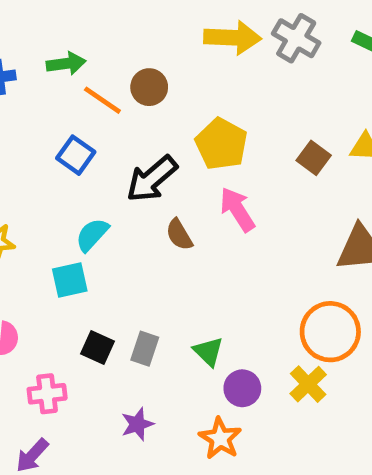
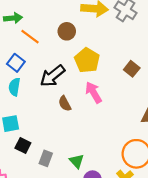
brown circle: (149, 87) -> (67, 31), moved
cyan semicircle: (92, 235) -> (14, 87), moved, turned -36
black square: (98, 348) -> (23, 146), moved

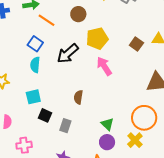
yellow pentagon: (87, 60) -> (97, 38), turned 30
brown semicircle: (65, 104) -> (78, 97), moved, turned 40
green triangle: (77, 161) -> (107, 124), moved

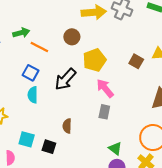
cyan square: (33, 97) -> (27, 139), moved, turned 35
brown semicircle: (78, 97) -> (67, 126), moved
gray rectangle: (65, 126) -> (104, 112), moved

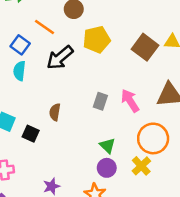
orange line: (39, 47) -> (44, 27), moved
brown square: (136, 61) -> (145, 47), size x1.5
pink arrow: (105, 88) -> (130, 101), moved

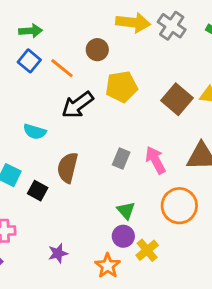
blue square: (20, 45) -> (29, 61), moved
cyan semicircle: (19, 71) -> (35, 132), moved, turned -84
brown semicircle: (55, 112) -> (67, 168), size x1.5
yellow cross: (141, 166) -> (147, 250), moved

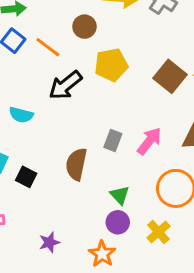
pink arrow: (156, 160) -> (149, 141), turned 68
brown semicircle: (67, 168) -> (76, 164), moved
yellow cross: (147, 250) -> (158, 232), moved

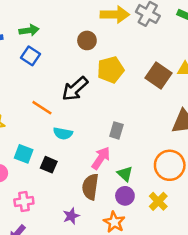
orange line: (48, 47) -> (42, 108), moved
cyan semicircle: (21, 115) -> (63, 133), moved
pink arrow: (149, 141) -> (101, 158), moved
brown semicircle: (76, 164) -> (90, 187), moved

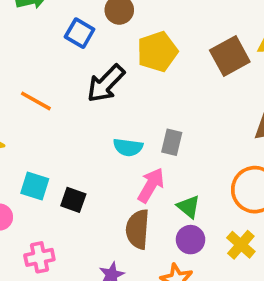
blue square: (30, 56) -> (80, 33), moved
brown square: (159, 76) -> (230, 56), turned 30
orange line: (42, 108) -> (36, 101), moved
cyan semicircle: (63, 133) -> (128, 147), moved

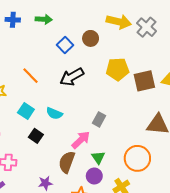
yellow pentagon: (157, 52) -> (118, 69), moved
cyan semicircle: (128, 147) -> (54, 113), moved
cyan square: (35, 186) -> (26, 111), moved

